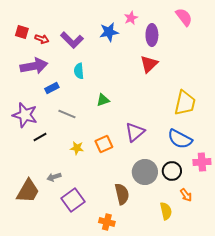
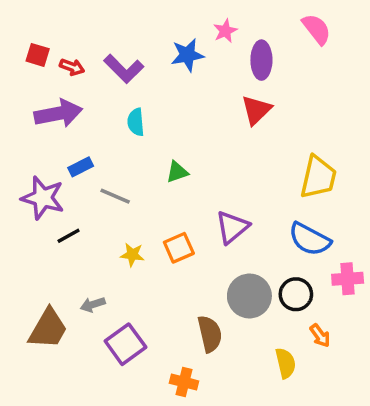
blue rectangle: (52, 88) -> (81, 167), moved

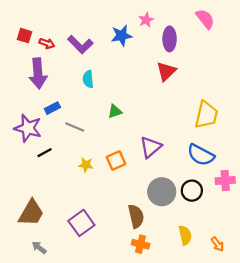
purple arrow: (58, 113) -> (38, 74), turned 96
gray arrow: (93, 305) -> (39, 247), moved, turned 56
orange arrow: (320, 336) -> (217, 244), moved
orange cross: (184, 382) -> (141, 244), moved

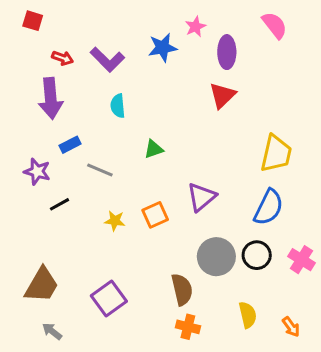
red square: (25, 36) -> (33, 21), moved
purple star: (28, 128) -> (37, 172), size x0.7
blue semicircle: (201, 155) -> (269, 207), turned -92
pink cross: (225, 181) -> (301, 260), moved, turned 36

